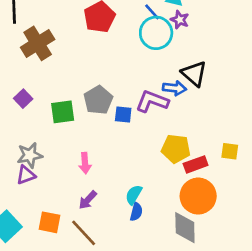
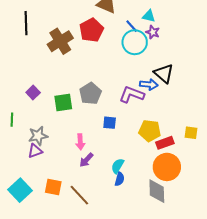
brown cross: (38, 43) -> (60, 41), moved
blue square: (123, 114) -> (110, 123), moved
purple arrow: (88, 200) -> (86, 160), moved

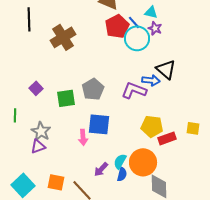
red pentagon: (91, 30) -> (117, 26), moved
blue square: (110, 123) -> (99, 124), moved, size x1.6
gray star: (38, 136) -> (41, 131), turned -30
purple arrow: (86, 160) -> (101, 169), moved
orange circle: (167, 167) -> (143, 162), moved

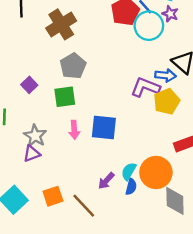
gray pentagon: (93, 89) -> (73, 66), moved
yellow pentagon: (152, 126) -> (167, 101), moved, turned -30
pink arrow: (83, 137) -> (74, 130), moved
orange square: (56, 182) -> (53, 196), turned -30

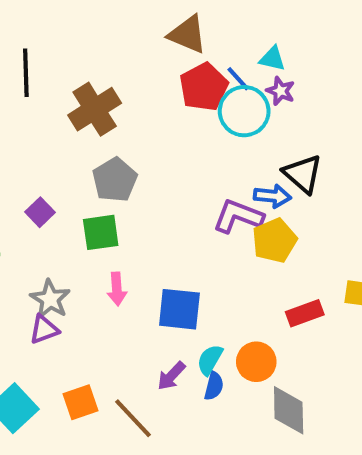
blue square: (104, 127) -> (179, 309), moved
orange circle: (156, 172) -> (256, 362), size x0.7

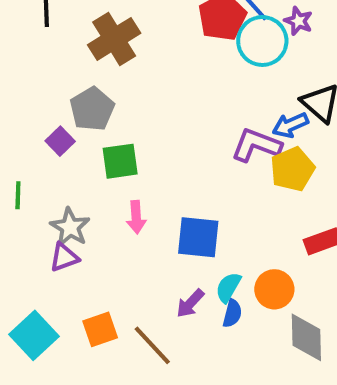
gray pentagon: (115, 180) -> (92, 109), moved
blue arrow: (272, 196) -> (290, 125), turned 150

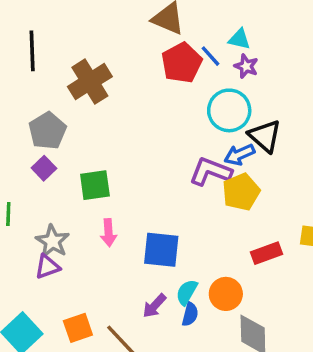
cyan circle: (262, 41) -> (229, 110), moved
gray pentagon: (92, 109) -> (47, 131), moved

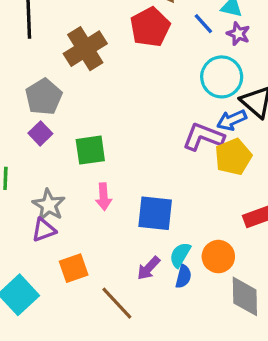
red pentagon: (182, 63) -> (150, 27), moved
orange square: (78, 328) -> (74, 268), moved

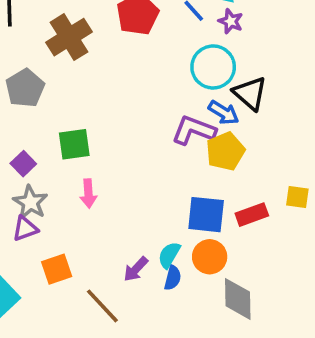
blue arrow: (232, 120) -> (224, 113), turned -124
purple square: (40, 133) -> (23, 164), moved
blue square: (155, 213) -> (206, 215), moved

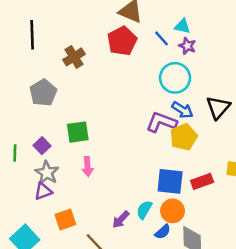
brown cross: (69, 37) -> (74, 57), size x0.7
black triangle: (250, 93) -> (218, 107), moved, turned 30
blue semicircle: (173, 278) -> (163, 232), moved, turned 35

